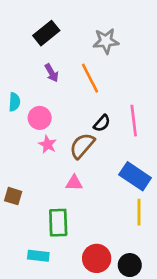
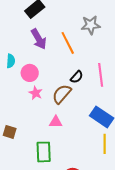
gray star: (106, 41) -> (91, 25), moved
purple arrow: (52, 73) -> (39, 39), size x1.5

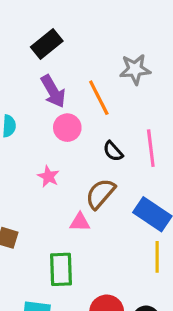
pink circle: (30, 73) -> (67, 128), moved
black semicircle: (77, 77) -> (113, 151), turned 96
brown semicircle: (62, 94) -> (100, 194), moved

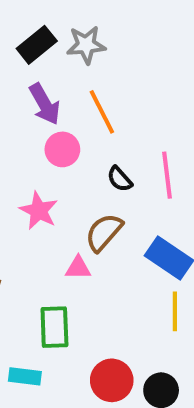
gray star: (135, 69) -> (86, 45), moved
pink star: (48, 176) -> (39, 211), size x1.4

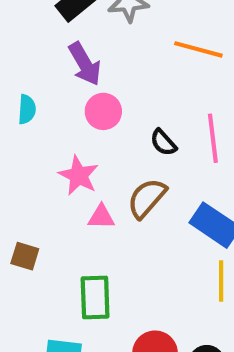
orange line: (102, 112) -> (198, 49), moved, turned -48
pink triangle: (78, 268) -> (101, 217), moved

